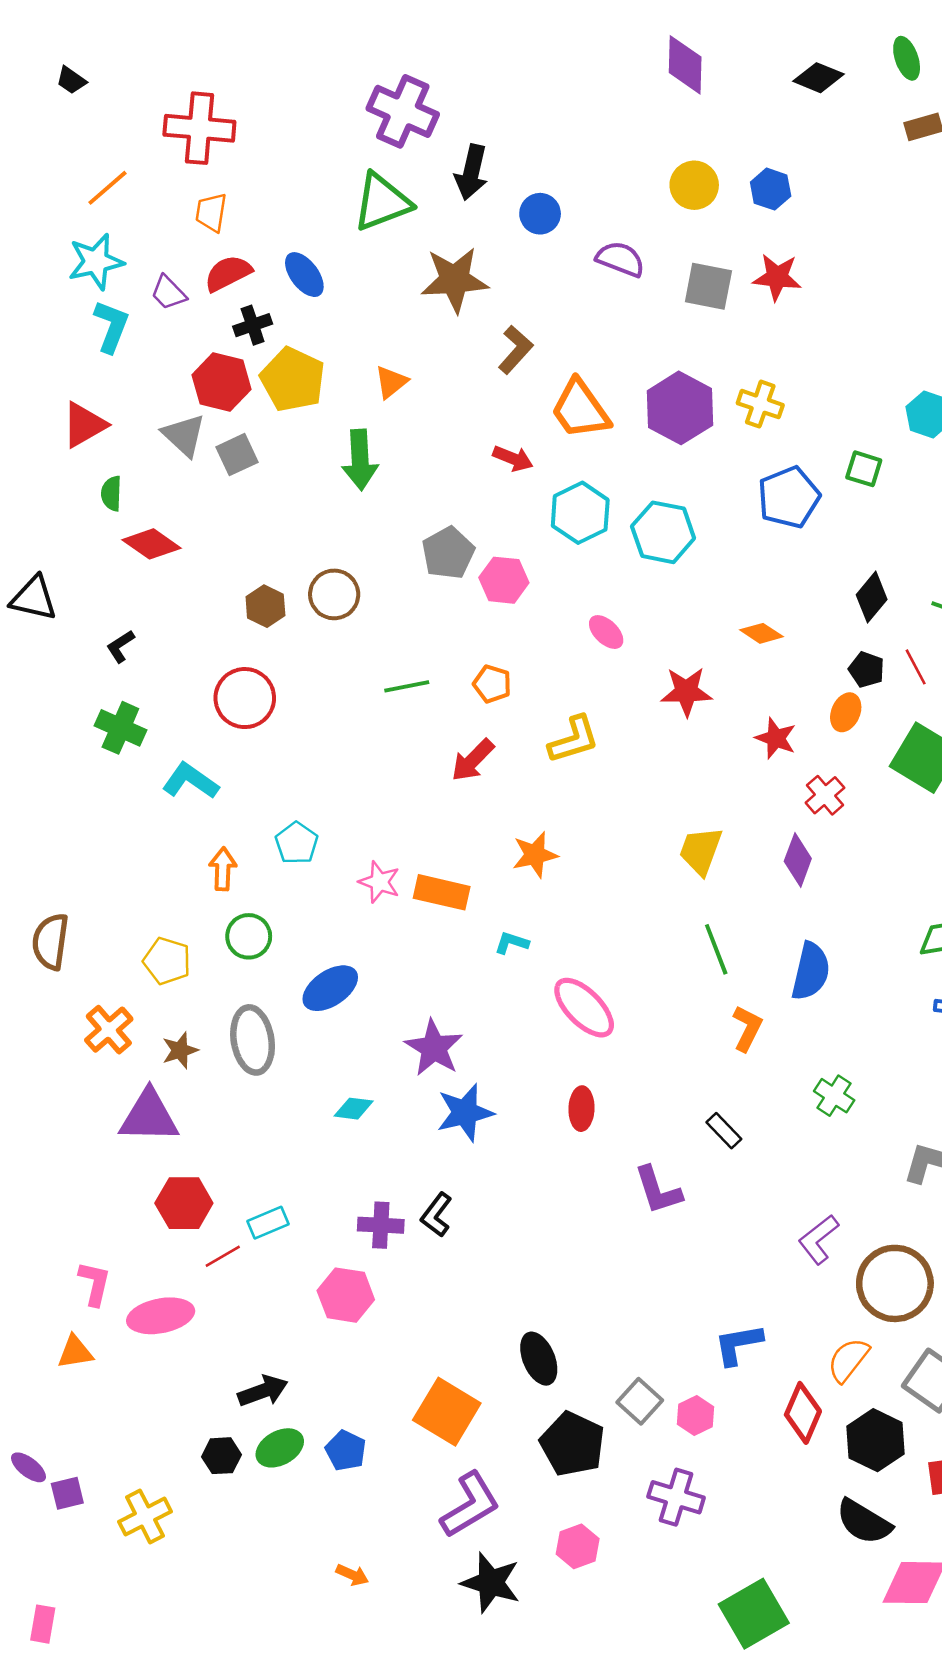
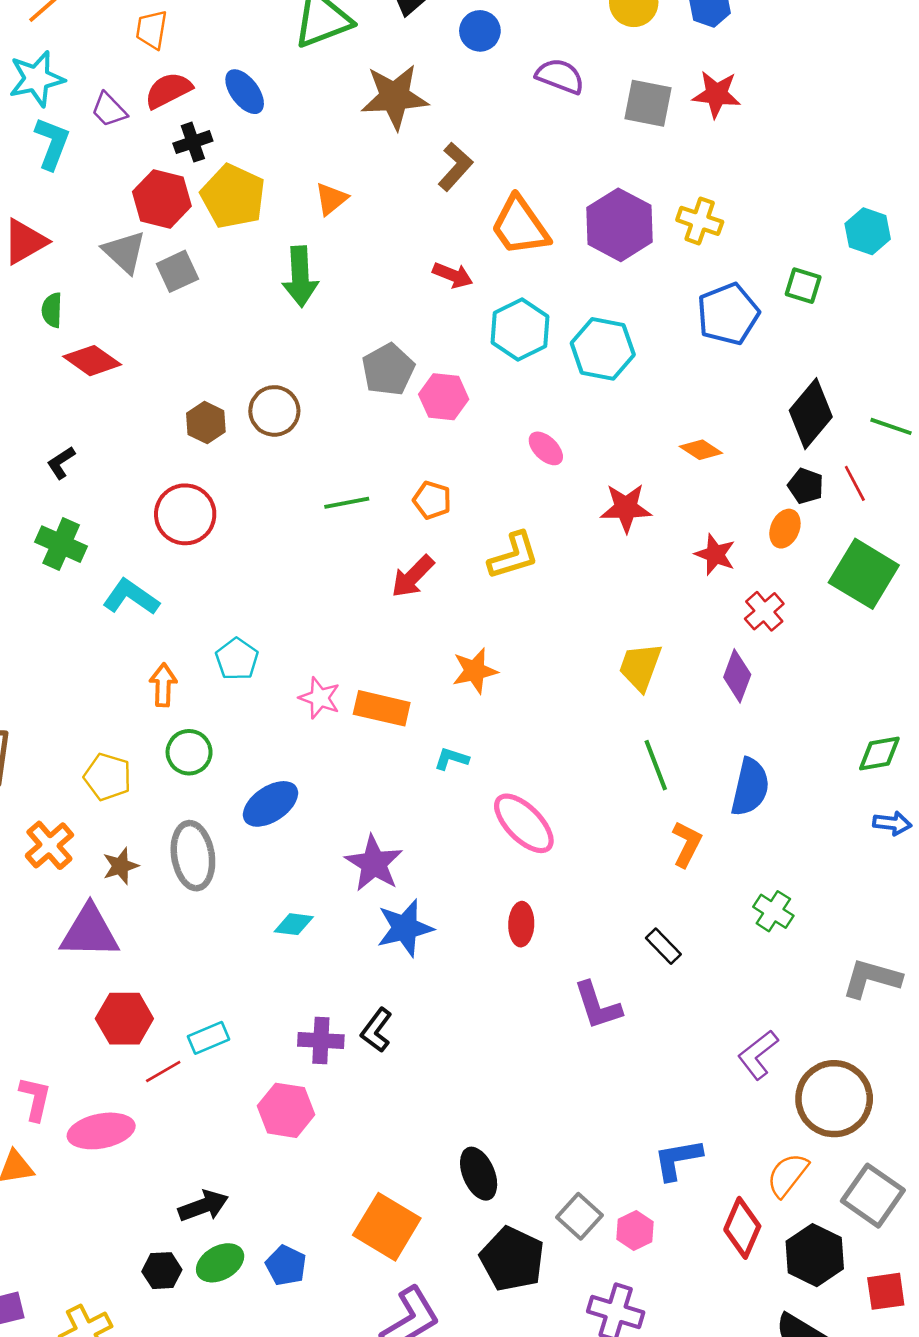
black diamond: (872, 597) -> (811, 414), size x1.4

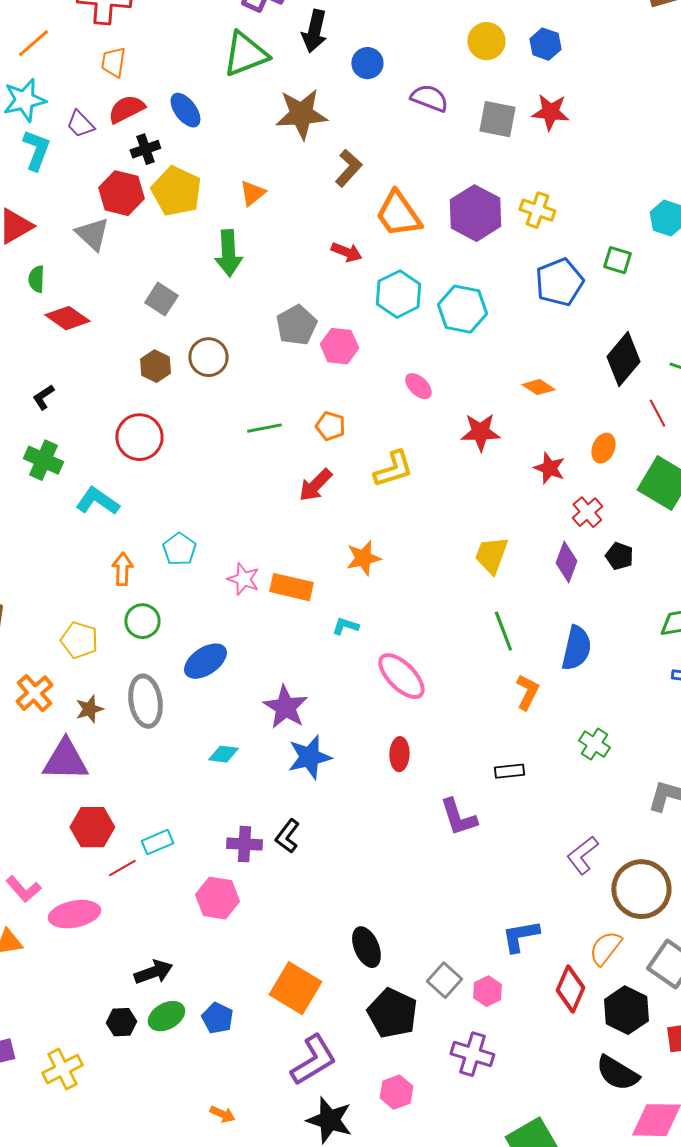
gray square: (177, 271) -> (161, 299), moved, turned -32
black pentagon: (806, 486) -> (619, 556), moved
black rectangle: (663, 946) -> (509, 771), turned -52
pink L-shape: (35, 1099) -> (23, 889), turned 126

